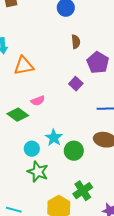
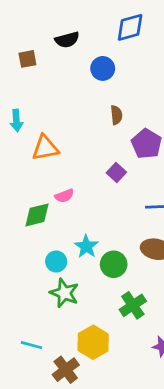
green diamond: (18, 115) -> (37, 215), turned -50
green cross: (83, 191) -> (133, 305), moved

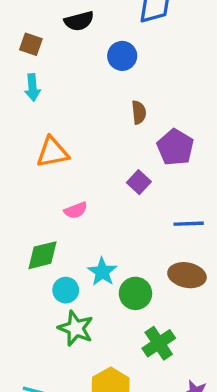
brown square: (27, 59) -> (31, 44), turned 30
cyan arrow: (16, 120) -> (32, 87), moved
green diamond: (37, 215) -> (42, 255), moved

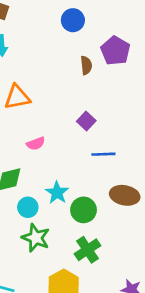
purple pentagon: (175, 147) -> (115, 51), moved
blue line: (189, 224) -> (103, 154), moved
green cross: (159, 343) -> (87, 250), moved

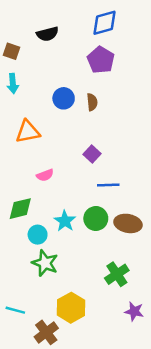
blue circle: (73, 20) -> (64, 98), moved
purple pentagon: (115, 51) -> (101, 60), moved
green circle: (84, 210) -> (96, 218), moved
green cross: (87, 250) -> (117, 274), moved

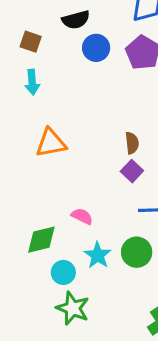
blue circle: (64, 98) -> (96, 48), moved
brown semicircle: (92, 102) -> (132, 143), moved
pink semicircle: (45, 175) -> (82, 216), moved, turned -133

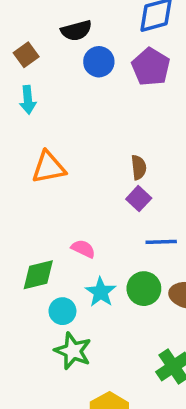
brown square: (31, 42) -> (26, 55), turned 35

